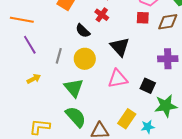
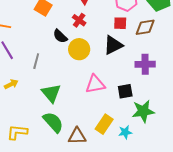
black triangle: (120, 47) -> (113, 45), moved, turned 45
yellow circle: (85, 59) -> (79, 49), moved
black square: (148, 86) -> (125, 91), turned -35

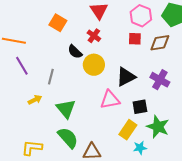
black triangle: (113, 45) -> (126, 77), moved
purple cross: (145, 64) -> (160, 80), turned 30
yellow arrow: (11, 84) -> (35, 100), moved
green star: (143, 111) -> (158, 127), turned 30
yellow rectangle: (104, 124) -> (128, 130), moved

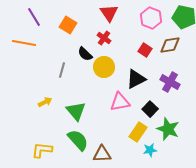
red square: (135, 39) -> (145, 50), moved, turned 32
purple line: (22, 66) -> (34, 17), moved
gray line: (51, 77) -> (62, 70), moved
black square: (140, 107) -> (150, 109), turned -35

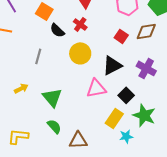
black semicircle: (85, 54) -> (57, 30), moved
green semicircle: (78, 140) -> (54, 126), size x0.7

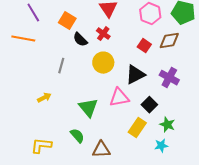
green triangle: (52, 97) -> (88, 108), moved
green star: (144, 115) -> (167, 125), size x0.7
cyan star: (126, 136) -> (161, 146), moved

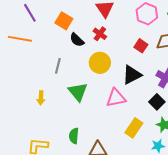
yellow arrow: (44, 98) -> (41, 98), turned 120
black square: (149, 105) -> (157, 102), moved
green triangle: (88, 108) -> (78, 92), moved
green semicircle: (77, 136) -> (74, 136), turned -133

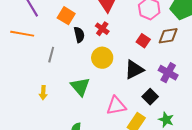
black semicircle: (77, 40) -> (79, 35), turned -147
gray line: (58, 66) -> (51, 55), moved
pink triangle: (116, 98) -> (116, 106), moved
black square: (157, 102) -> (150, 97), moved

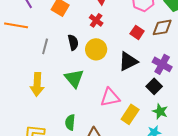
black semicircle: (79, 35) -> (73, 42), moved
yellow arrow: (43, 93) -> (37, 84), size x1.6
black square: (150, 97) -> (154, 86), moved

